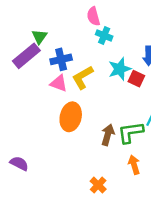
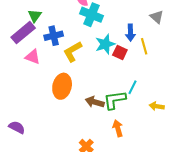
cyan cross: (104, 35) -> (91, 15), size x1.5
pink triangle: (59, 83) -> (33, 57), moved
brown arrow: (108, 135) -> (95, 102), turned -90

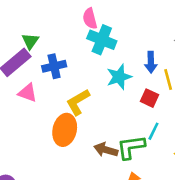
yellow L-shape: (73, 52) -> (78, 102), moved
red square: (120, 53) -> (149, 98), moved

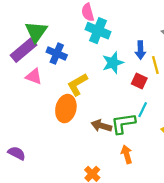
green triangle: (30, 41) -> (36, 32), size x1.5
blue cross: (54, 66) -> (57, 54), turned 36

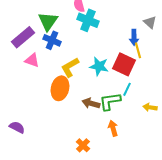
green triangle: (36, 32) -> (48, 21), moved
blue arrow: (140, 50) -> (134, 37), moved
cyan star: (113, 63) -> (99, 66), moved, turned 30
red square: (139, 81) -> (124, 64), size x1.6

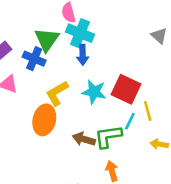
green triangle: (48, 21) -> (47, 39), moved
blue arrow: (134, 37) -> (83, 55), moved
yellow line: (138, 50) -> (148, 111), moved

